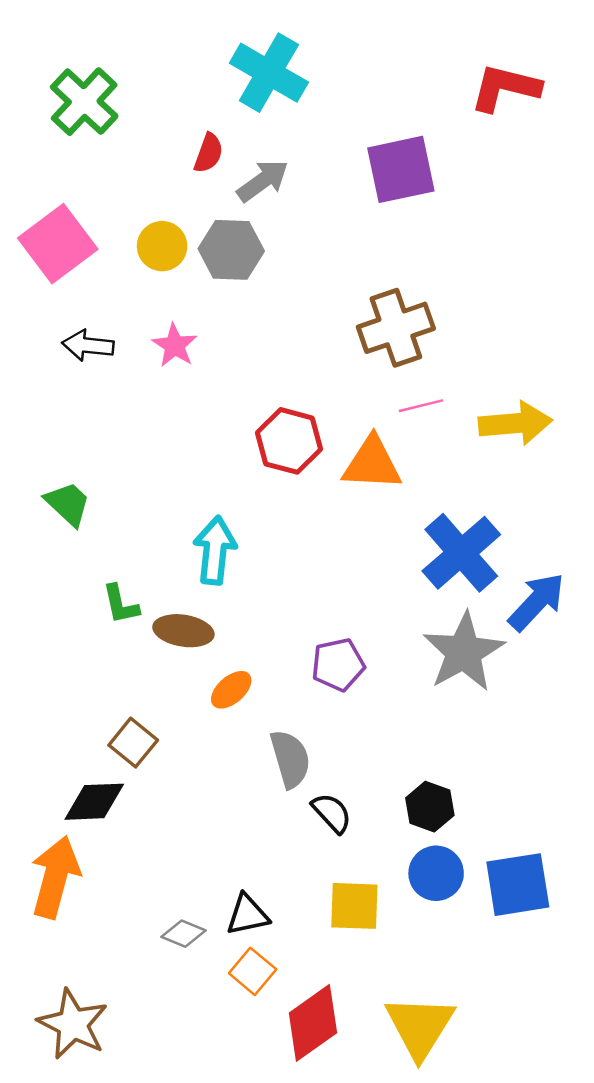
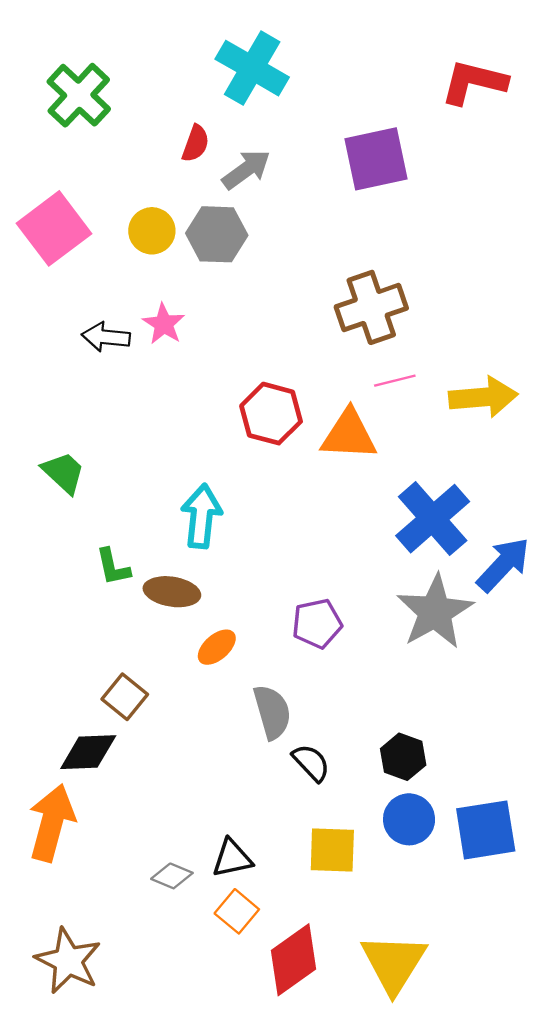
black arrow: (88, 345) -> (106, 337), moved

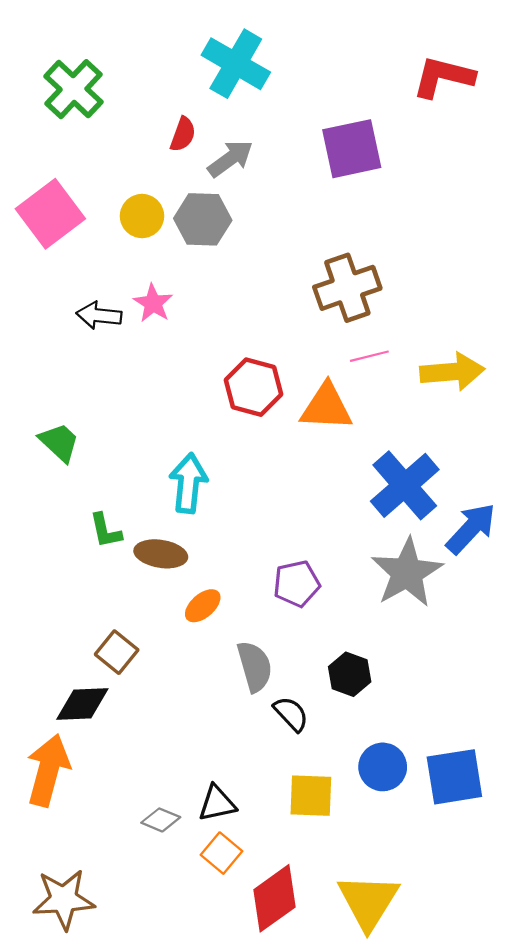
black hexagon: (403, 757) -> (350, 674), moved
brown star: (68, 961) -> (64, 899), turned -30

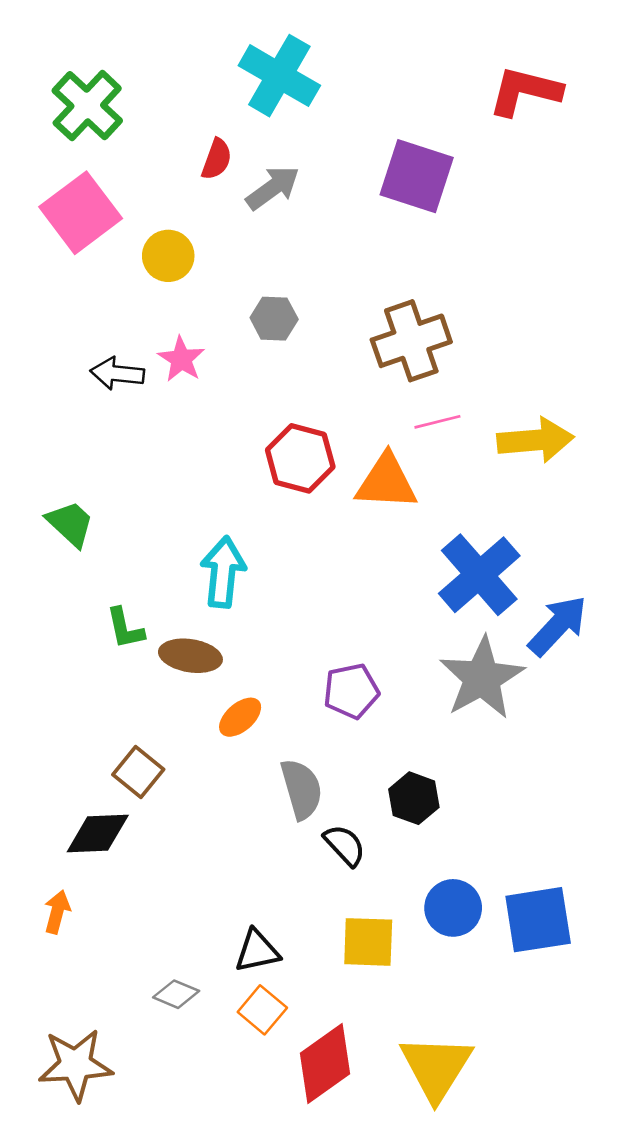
purple square: (352, 149) -> (417, 176), turned 30
pink square: (50, 214) -> (81, 213), moved
gray hexagon: (203, 219) -> (274, 319), moved, size x0.7
orange arrow: (48, 770) -> (57, 912), size x0.5
gray diamond: (161, 820) -> (176, 994), moved

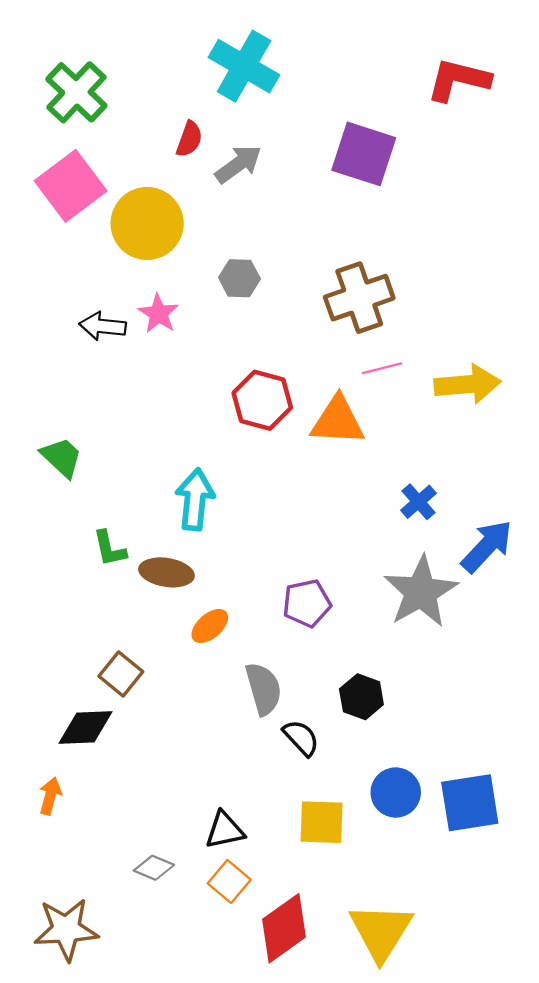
yellow circle: (168, 256) -> (147, 223), size x1.6
blue cross: (479, 575) -> (418, 502), size x0.5

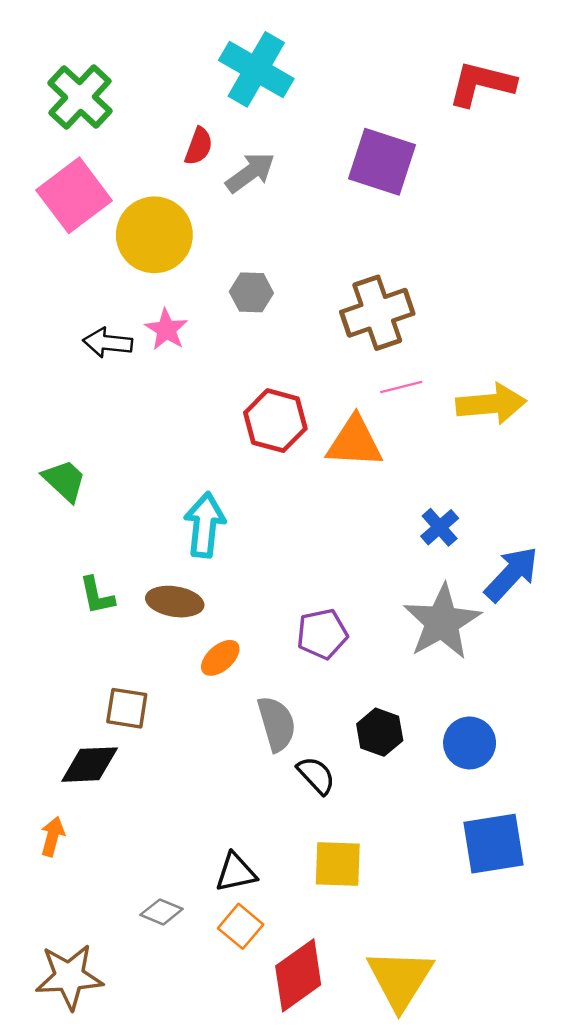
green L-shape: (109, 548) -> (97, 596), moved
brown square: (121, 674) -> (127, 708), turned -30
blue circle: (396, 793) -> (470, 743), moved

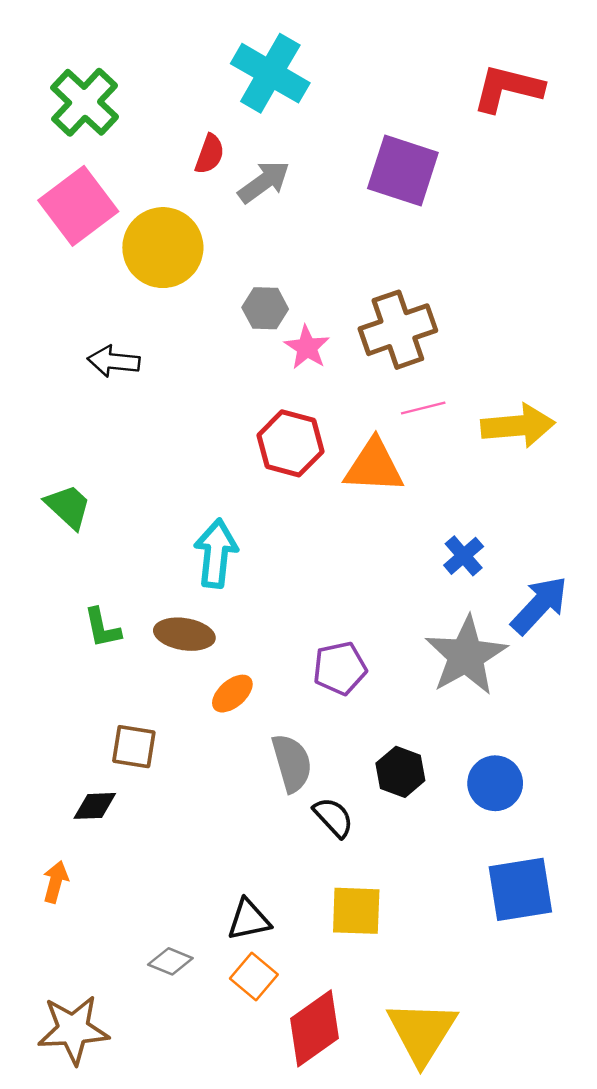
pink star: (166, 330) -> (307, 347), moved
black diamond: (90, 765) -> (95, 806), size x0.7

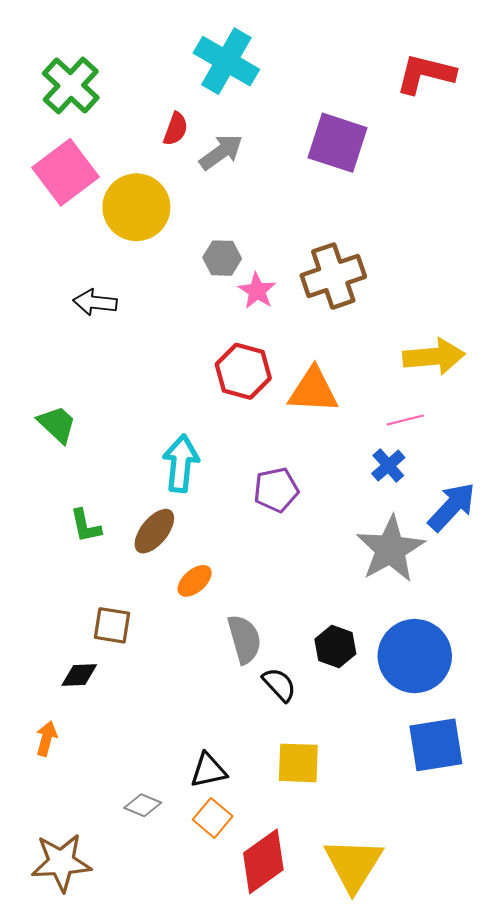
pink line: (423, 408) -> (405, 420), moved
brown ellipse: (184, 634) -> (154, 531), turned -60
purple pentagon: (340, 668) -> (276, 490), moved
blue circle: (495, 783) -> (415, 656), size x1.6

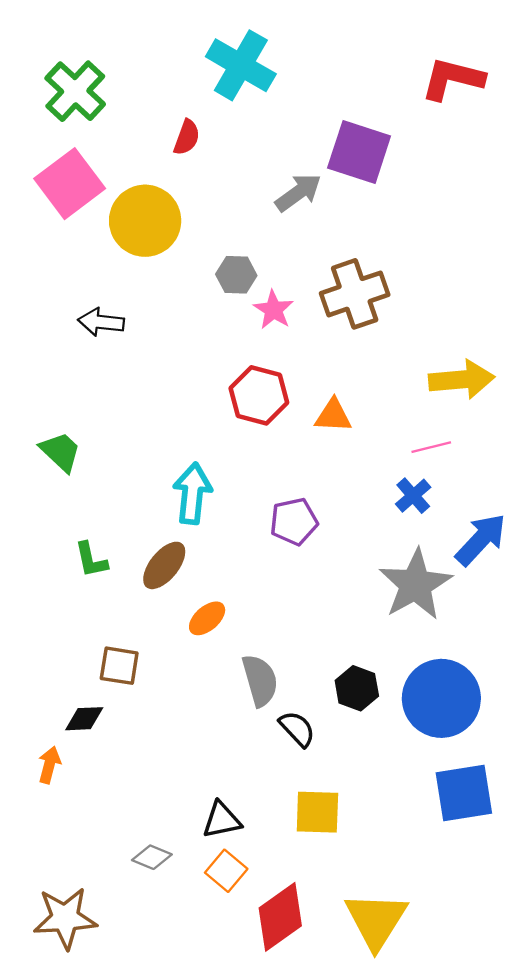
gray arrow: (221, 152) -> (298, 193), moved
orange triangle: (313, 390) -> (333, 416), size x0.7
orange arrow: (46, 739) -> (49, 765), moved

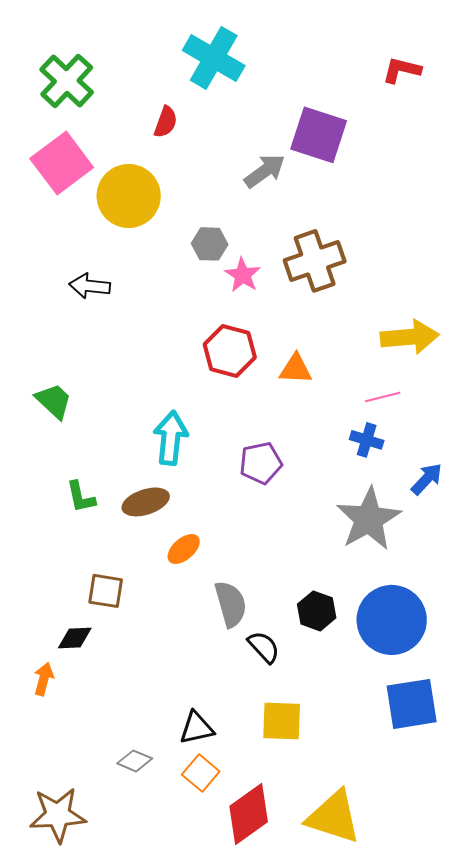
red L-shape: (453, 79) -> (402, 70), size x0.7
blue cross: (413, 496) -> (367, 440), turned -32
blue arrow: (481, 540) -> (427, 479), size x0.7
brown ellipse: (164, 565) -> (146, 502), turned 33
yellow triangle: (376, 920) -> (334, 817), turned -44

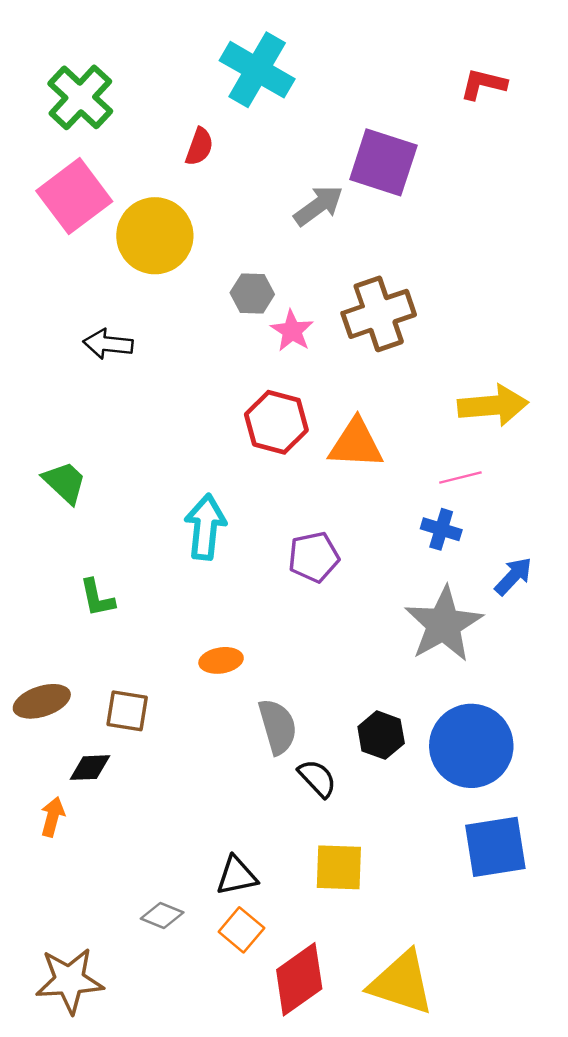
orange triangle: (296, 369) -> (356, 444), size x1.4
brown ellipse: (146, 502) -> (42, 701), moved
orange ellipse: (184, 549) -> (221, 660), turned 32

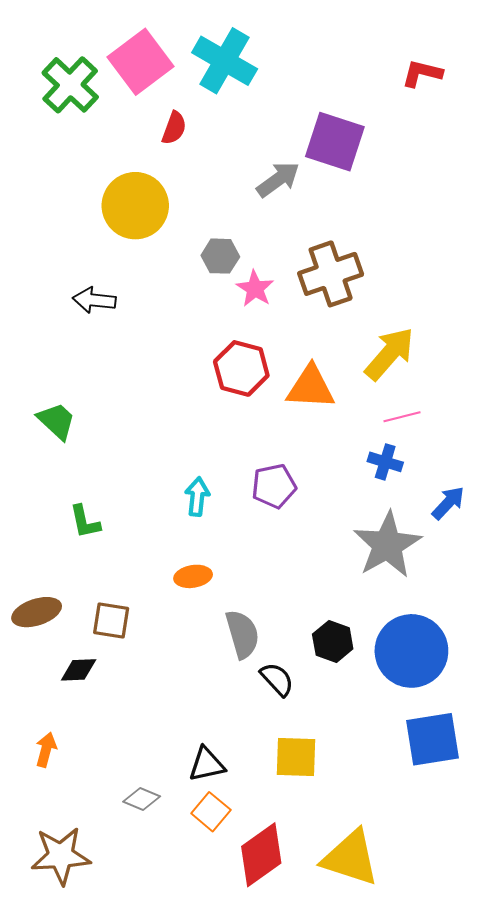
pink square: (74, 196) -> (141, 62), moved
yellow arrow: (493, 405) -> (389, 354), moved, turned -44
cyan arrow: (205, 527) -> (197, 497), moved, size x0.7
orange arrow: (53, 817) -> (46, 750), moved

